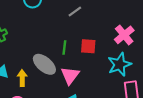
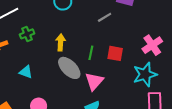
yellow arrow: (22, 78) -> (61, 42), moved

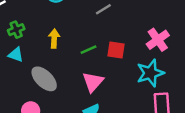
green line: (91, 53) -> (89, 50), turned 56
gray ellipse: (69, 68) -> (44, 79), moved
cyan triangle: (26, 72) -> (16, 55), moved

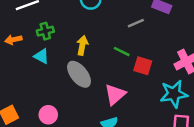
green line: (89, 50) -> (122, 52), moved, turned 42
gray ellipse: (44, 79) -> (79, 74), moved

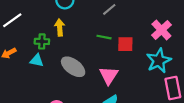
green cross: (45, 31) -> (42, 41), moved, turned 32
yellow arrow: (82, 45) -> (60, 27), moved

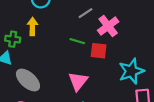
pink cross: (161, 30) -> (108, 26), moved
gray ellipse: (73, 67) -> (28, 80), moved

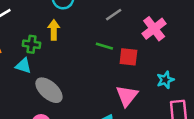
pink cross: (108, 26) -> (154, 29), moved
cyan star: (131, 71) -> (165, 80), size x0.6
pink triangle: (78, 81) -> (127, 96), moved

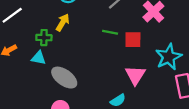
yellow arrow: (54, 30) -> (63, 22), turned 36
cyan star: (165, 80) -> (169, 57), size x1.6

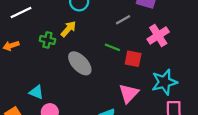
cyan triangle: (39, 58) -> (36, 92), moved
gray ellipse: (64, 78) -> (80, 63), moved

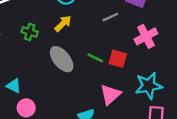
yellow arrow: (68, 29) -> (63, 24), moved
green line: (112, 47) -> (95, 58), moved

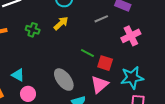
gray ellipse: (62, 59) -> (64, 80), moved
red square: (118, 59) -> (105, 63), moved

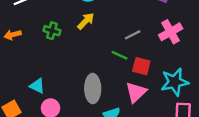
gray line: (101, 19) -> (133, 35), moved
gray ellipse: (64, 80) -> (93, 89), turned 40

